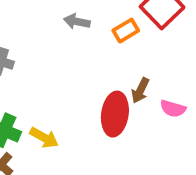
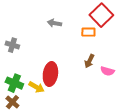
orange rectangle: (126, 31) -> (88, 32), moved, turned 32
red ellipse: (115, 114) -> (50, 74), moved

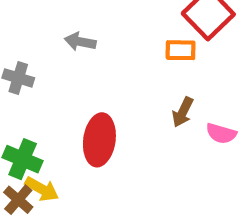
gray arrow: (54, 23) -> (80, 42), moved
yellow arrow: (36, 87) -> (42, 189), moved

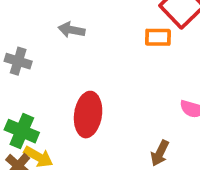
brown arrow: (183, 112) -> (160, 153), moved

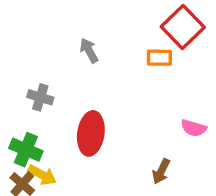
gray arrow: (71, 30) -> (89, 50), moved, turned 50
gray cross: (18, 61) -> (40, 97), moved

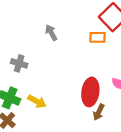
red ellipse: (91, 133) -> (90, 92), moved
yellow arrow: (42, 175) -> (37, 101), moved

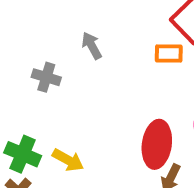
gray cross: (19, 63) -> (46, 77), moved

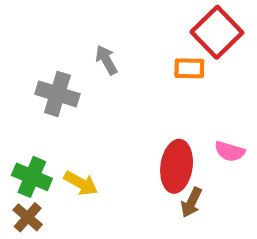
gray cross: (46, 77) -> (57, 94), size x1.4

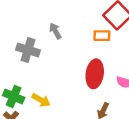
red ellipse: (177, 166) -> (95, 74), moved

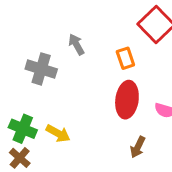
orange rectangle: (102, 36) -> (125, 58), moved, turned 70

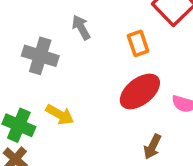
red ellipse: (127, 100) -> (140, 91), turned 44
yellow arrow: (58, 133) -> (60, 115), moved

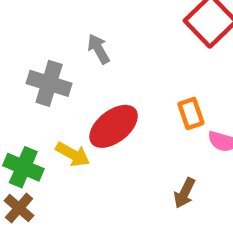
orange rectangle: (138, 43) -> (191, 113), moved
red ellipse: (140, 91) -> (114, 126), moved

